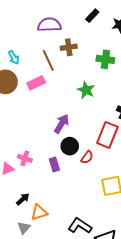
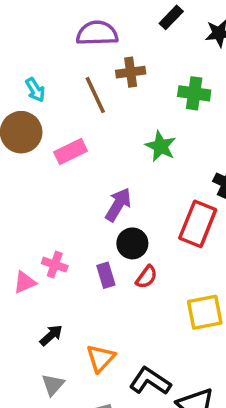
pink rectangle: (36, 83) -> (71, 152), moved
red semicircle: (87, 157) -> (146, 277), moved
orange triangle: (39, 212) -> (101, 358), moved, turned -30

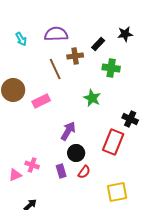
black rectangle: (171, 17) -> (98, 44), moved
cyan arrow: (35, 90) -> (21, 39), moved

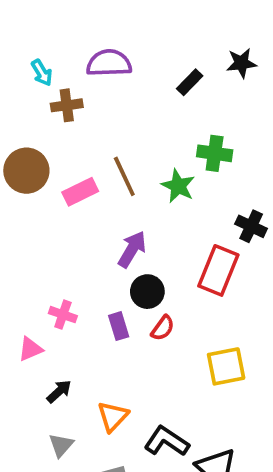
brown cross: (75, 56) -> (67, 105), moved
green cross: (111, 68) -> (215, 153), moved
brown line: (55, 69) -> (124, 176), moved
pink triangle: (15, 175) -> (30, 349), moved

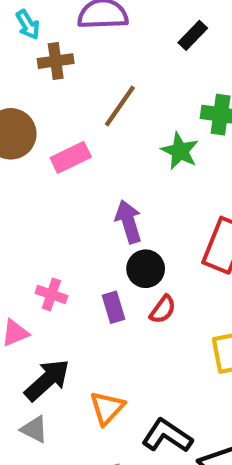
brown line: (124, 176) -> (120, 106), moved, turned 60
purple arrow: (132, 249) -> (128, 222), turned -48
black arrow: (59, 391) -> (47, 380), size x1.6
gray triangle: (61, 445) -> (34, 429), moved, turned -44

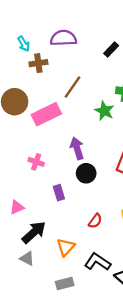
pink rectangle: (71, 157) -> (46, 114), size x1.4
pink cross: (51, 294) -> (36, 162), moved
purple rectangle: (113, 307) -> (59, 193), moved
red semicircle: (163, 309) -> (95, 221), moved

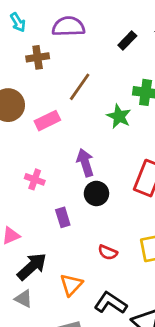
cyan arrow: (24, 44) -> (18, 22), moved
pink rectangle: (46, 114) -> (47, 121), size x0.7
red semicircle: (95, 221) -> (108, 252), turned 77

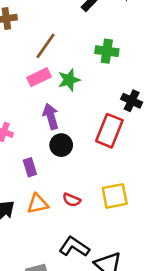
green star: (119, 116) -> (69, 80), moved, turned 30
pink rectangle: (47, 121) -> (39, 77), moved
orange triangle: (71, 285) -> (38, 204), moved, turned 35

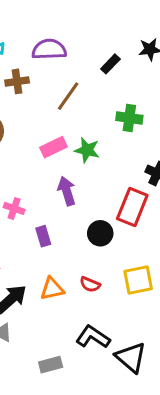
brown line: (46, 46) -> (68, 96), moved
green star: (69, 80) -> (87, 150), turned 30
black circle: (61, 145) -> (100, 233), moved
purple rectangle: (30, 167) -> (43, 236), moved

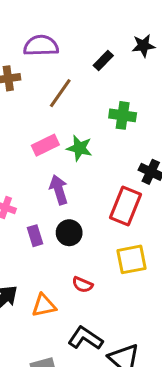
black circle: (100, 233) -> (69, 233), moved
yellow square: (138, 280) -> (131, 259), moved
orange triangle: (52, 289) -> (44, 305), moved

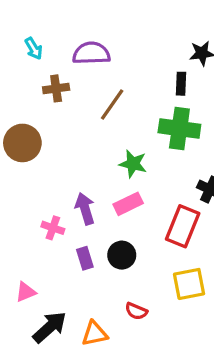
black rectangle: (103, 60) -> (181, 84), moved, turned -42
green cross: (123, 115) -> (179, 129), size x1.4
pink rectangle: (45, 145) -> (128, 204), moved
purple arrow: (59, 190) -> (85, 209), moved

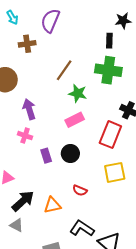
purple semicircle: (91, 53) -> (50, 21), turned -65
brown line: (112, 105) -> (64, 70), moved
purple arrow: (85, 209) -> (29, 109), moved

